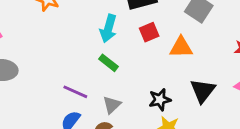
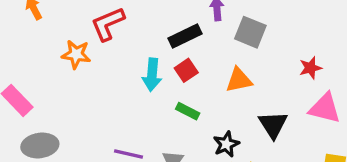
red square: (149, 32) -> (186, 70), moved
green rectangle: (109, 63) -> (188, 111), moved

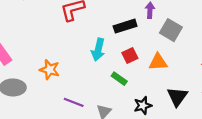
orange star: (76, 54) -> (50, 70), moved
red square: (186, 70) -> (130, 55), moved

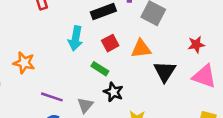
black triangle: (177, 97) -> (165, 71), moved
black star: (143, 106) -> (113, 92), moved, turned -30

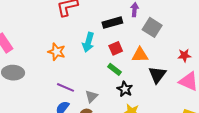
orange star: (24, 63) -> (57, 52), moved
green rectangle: (100, 69) -> (115, 69), moved
black star: (113, 92) -> (125, 89), moved

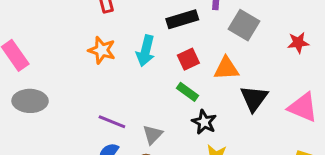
orange star: (57, 52) -> (102, 50), moved
red star: (184, 55) -> (298, 43), moved

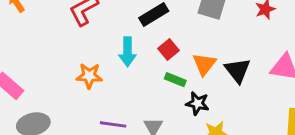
orange star: (102, 50) -> (89, 76), moved
orange triangle: (226, 68) -> (204, 64), moved, turned -35

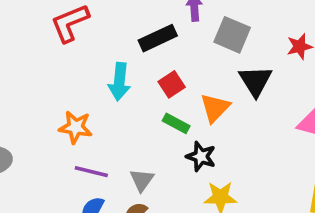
black triangle: (238, 70) -> (255, 81), moved
orange star: (89, 76) -> (76, 127), moved

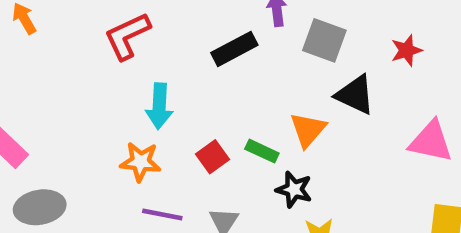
black triangle: (255, 81) -> (355, 95), turned -30
cyan arrow: (119, 82) -> (159, 106), moved
red square: (172, 84) -> (213, 157), moved

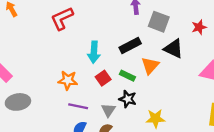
black rectangle: (234, 49) -> (130, 46), moved
cyan arrow: (159, 106) -> (94, 52), moved
black star: (294, 189) -> (128, 99), moved

